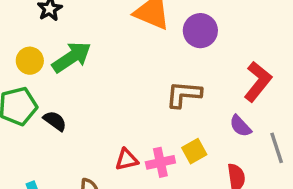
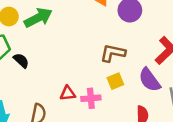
purple semicircle: (240, 126) -> (150, 80), size x1.5
yellow square: (194, 151) -> (115, 81), moved

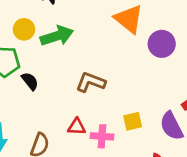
brown L-shape: (113, 53) -> (91, 82), moved

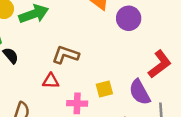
red triangle: (77, 127) -> (51, 81), moved

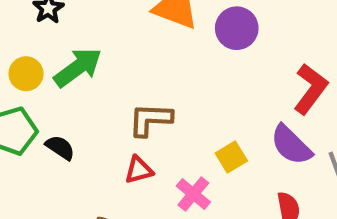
pink cross: (77, 103) -> (193, 194), turned -36

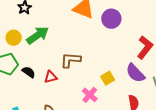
red triangle: (139, 170) -> (51, 77), moved

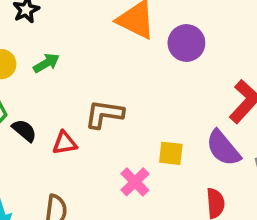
green arrow: (38, 35) -> (46, 63), size x0.6
yellow square: (108, 78) -> (171, 153), turned 32

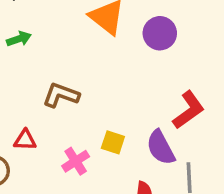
purple circle: (186, 43) -> (160, 33), moved
red triangle: (65, 143) -> (25, 140), moved

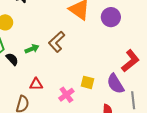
green arrow: (19, 39) -> (32, 49), moved
brown L-shape: (61, 95) -> (57, 42), moved, turned -60

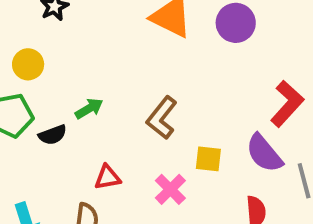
brown L-shape: (57, 42) -> (162, 118), moved
black semicircle: (12, 59) -> (53, 135), turned 120

